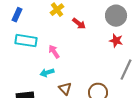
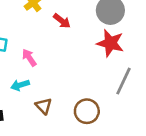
red star: (116, 41) -> (110, 43), size x1.5

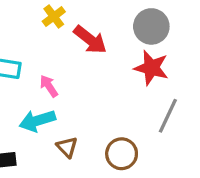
red arrow: (62, 21) -> (90, 40), size x1.5
cyan arrow: (20, 85) -> (37, 121), size x1.5

